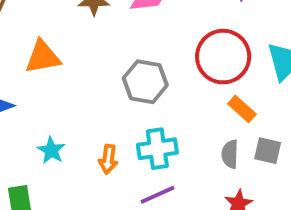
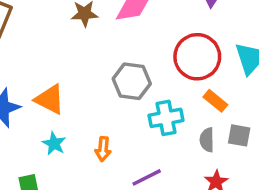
orange triangle: (43, 57) -> (50, 99), moved, turned 40
cyan cross: (157, 149) -> (166, 118), moved

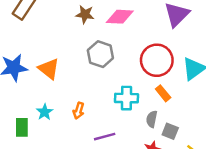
gray hexagon: (132, 81) -> (100, 54), moved
gray square: (239, 135) -> (170, 131), moved
cyan star: (54, 144) -> (45, 112), moved

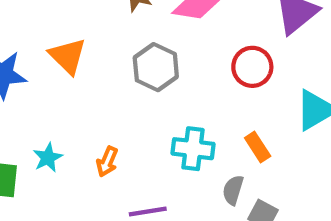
red circle: (157, 60) -> (252, 67), moved, size x0.7
orange triangle: (49, 69) -> (68, 56), moved

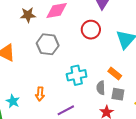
orange rectangle: (258, 147) -> (115, 73), moved

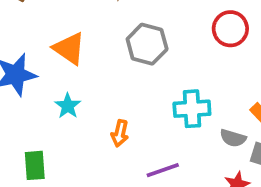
gray semicircle: (101, 88) -> (233, 138), turned -80
cyan star: (13, 101) -> (68, 106), moved

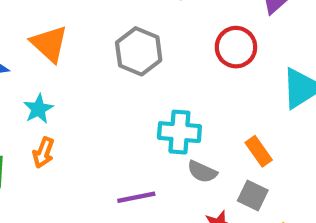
orange arrow: (120, 133) -> (43, 153), moved
gray semicircle: (233, 138) -> (202, 172), moved

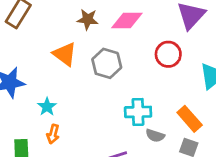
orange triangle: (49, 44) -> (65, 54), moved
orange rectangle: (259, 151) -> (190, 119), size x1.4

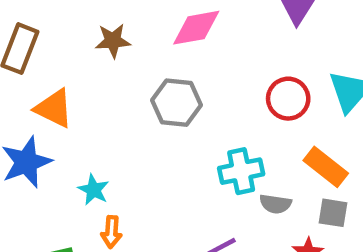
brown star: (88, 19) -> (113, 41), moved
orange triangle: (65, 54) -> (54, 108), moved
red circle: (168, 54) -> (288, 99), moved

